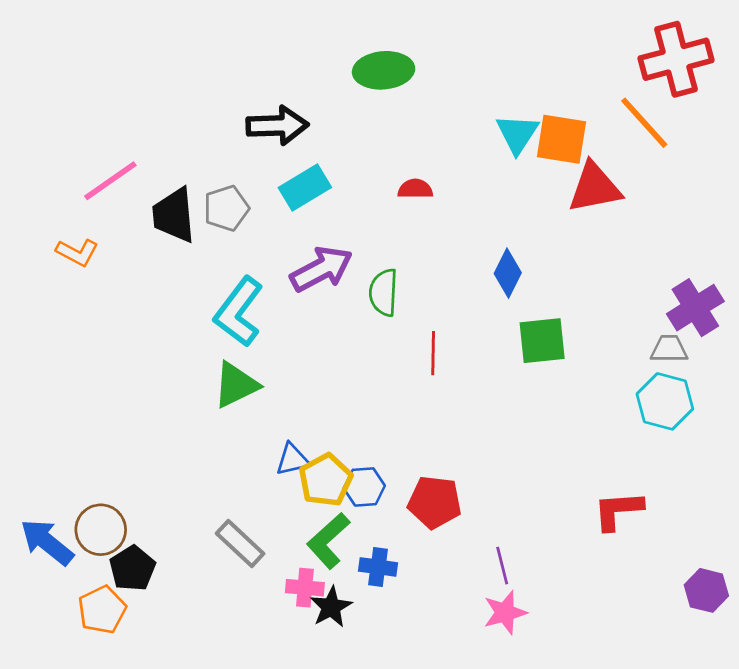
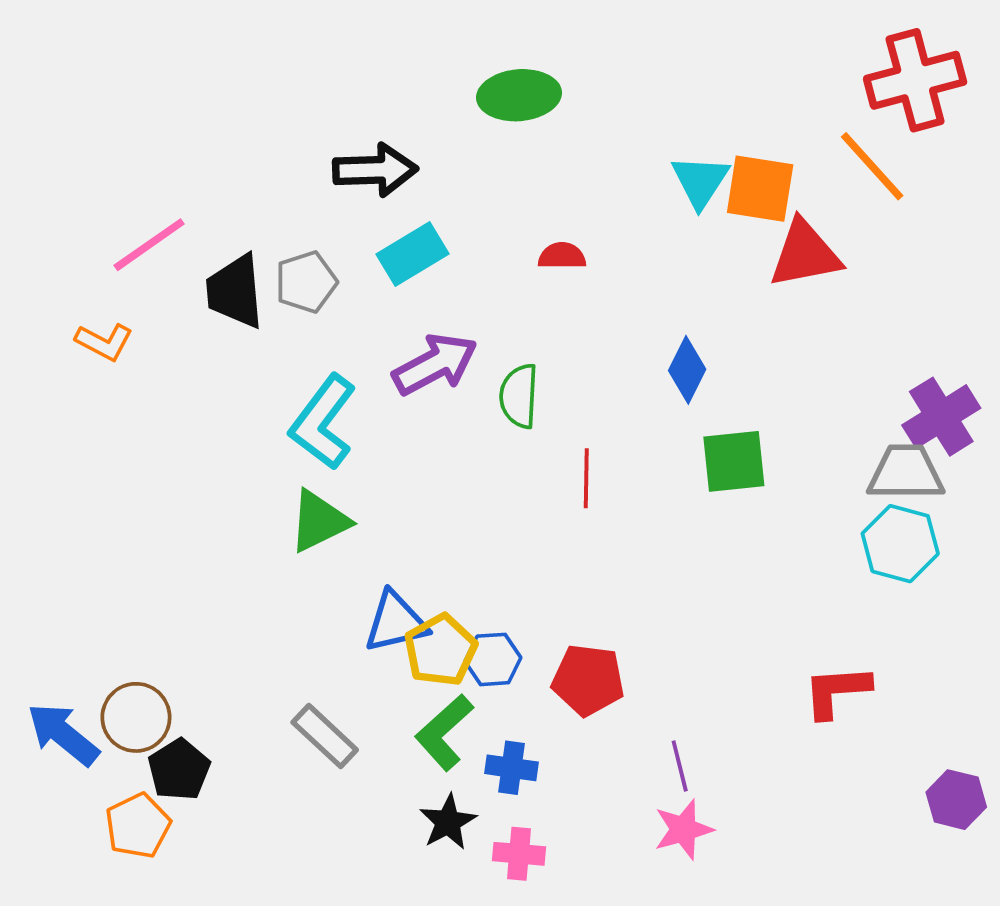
gray trapezoid: (669, 349) -> (906, 473), size x1.5
blue triangle: (292, 459) -> (396, 622), size x1.4
pink cross: (305, 588) -> (519, 854), moved

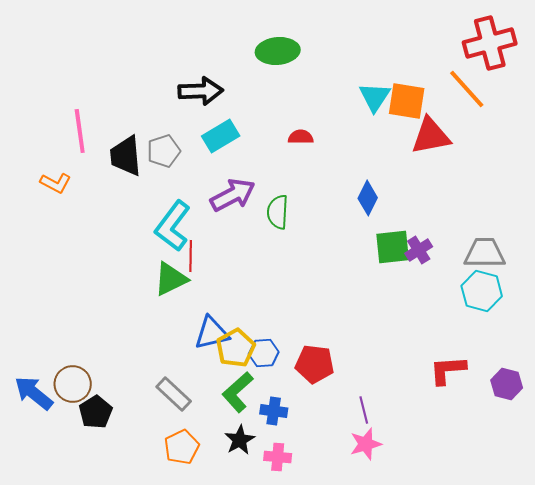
pink line: (149, 245) -> (80, 131), turned -63
purple cross: (941, 417) -> (419, 250), moved, size x0.7
red line: (586, 478) -> (191, 256), moved
purple hexagon: (956, 800) -> (507, 384), moved
orange pentagon: (138, 826) -> (182, 447), moved

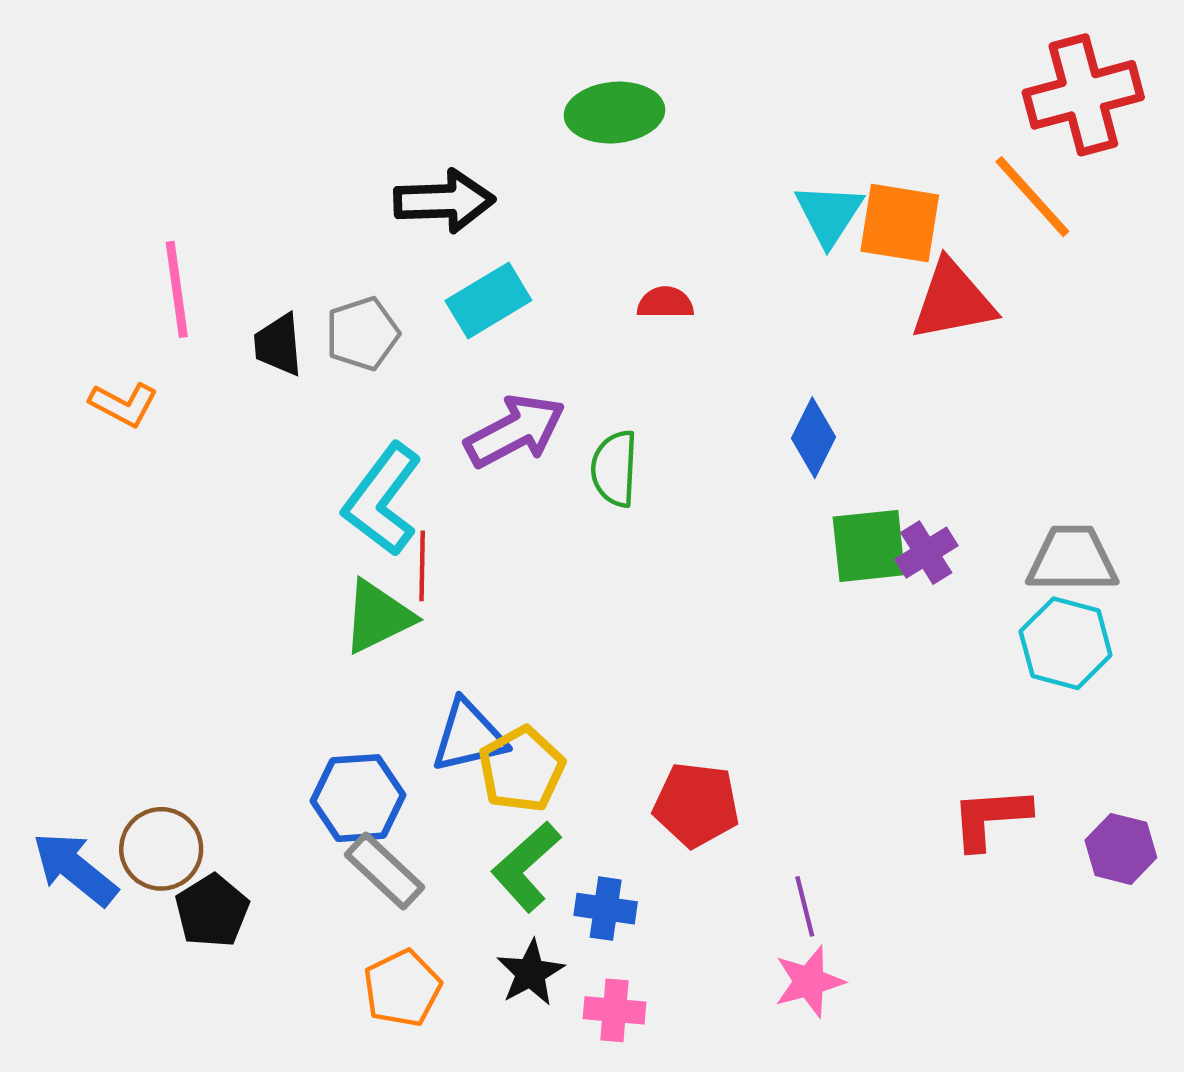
black trapezoid: (126, 156) -> (278, 345), size x0.7
blue hexagon: (264, 353) -> (358, 798), moved, size x1.4

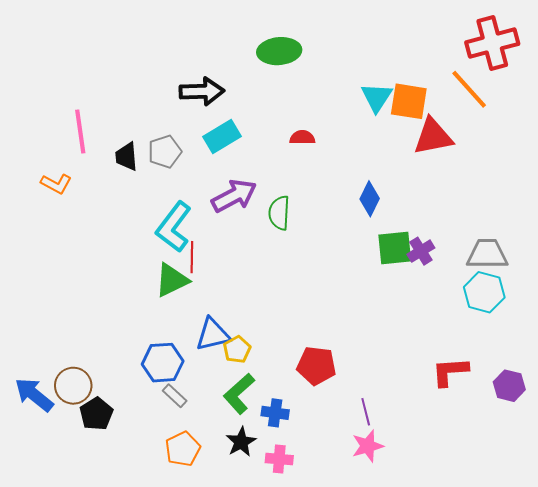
yellow pentagon: (522, 769) -> (237, 350), size x0.7
gray rectangle: (385, 871) -> (175, 396), size x0.7

